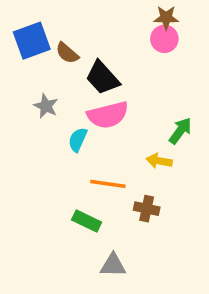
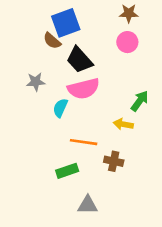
pink circle: (164, 39) -> (127, 42), moved
blue square: (32, 41) -> (66, 23), moved
gray star: (46, 106) -> (36, 82), turned -30
green rectangle: (87, 221) -> (67, 171), turned -45

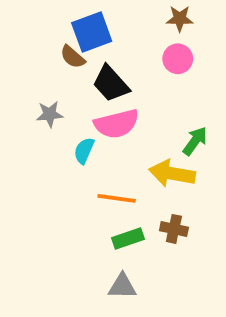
yellow arrow: (123, 124) -> (172, 173), size x1.6
brown cross: (114, 161) -> (174, 229), moved
green rectangle: (67, 171) -> (128, 239), moved

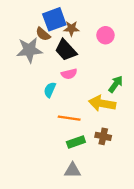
brown star: (180, 19) -> (71, 28), moved
gray star: (50, 114) -> (29, 50), moved, size x1.6
pink semicircle: (117, 124) -> (69, 74), size x0.6

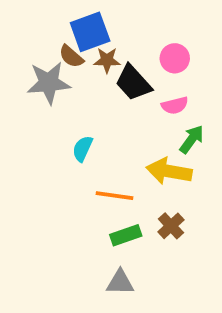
brown star: (71, 28) -> (107, 60), moved
black trapezoid: (66, 50) -> (133, 83), moved
pink semicircle: (69, 74) -> (175, 105), moved
brown cross: (103, 136) -> (171, 226), turned 35

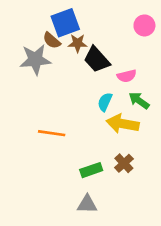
pink circle: (175, 58) -> (144, 25), moved
green arrow: (192, 139) -> (139, 101), turned -90
cyan semicircle: (82, 149) -> (105, 102), moved
orange line: (115, 196) -> (52, 133), moved

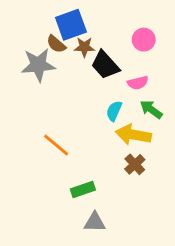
pink circle: (144, 25) -> (144, 40), moved
orange line: (52, 133) -> (56, 145), turned 32
brown cross: (124, 163) -> (135, 164), moved
green rectangle: (91, 170) -> (83, 190), moved

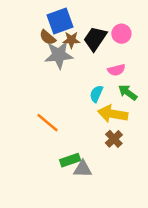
gray star: (38, 65) -> (59, 55), moved
black trapezoid: (105, 65) -> (95, 39), moved, turned 76
gray triangle: (95, 222) -> (83, 169), moved

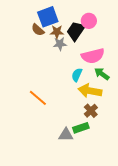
pink circle: (121, 34) -> (89, 21), moved
gray star: (59, 55) -> (60, 44), moved, size x0.6
pink semicircle: (116, 70) -> (93, 56), size x1.6
green rectangle: (70, 160) -> (81, 128), moved

